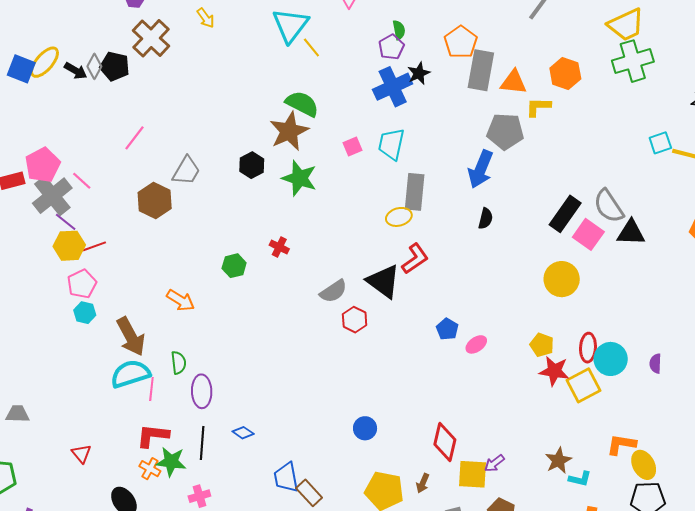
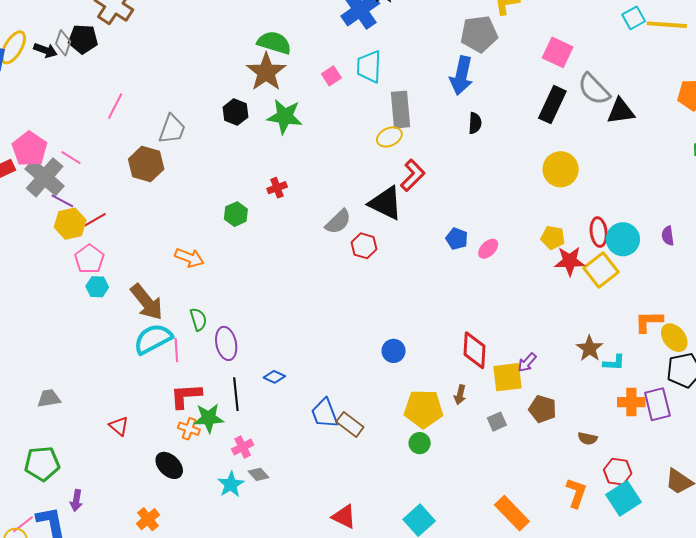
pink square: (588, 234) -> (558, 52), moved
red cross: (279, 247) -> (277, 188), turned -36

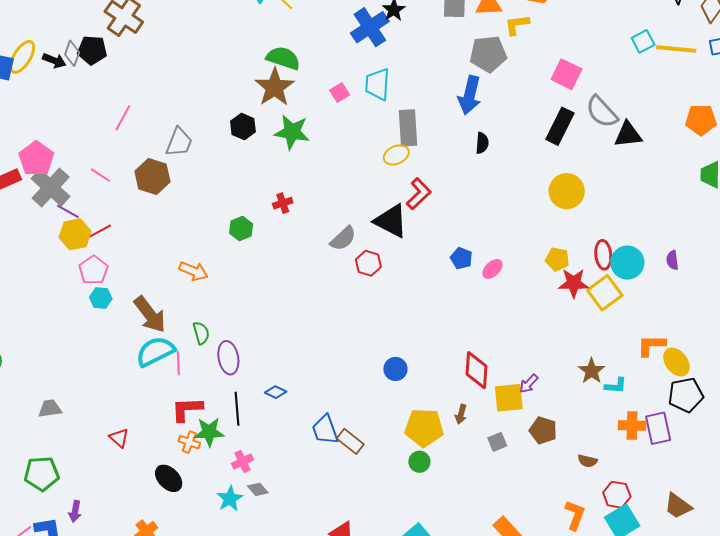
pink line: (71, 158) -> (100, 175), moved

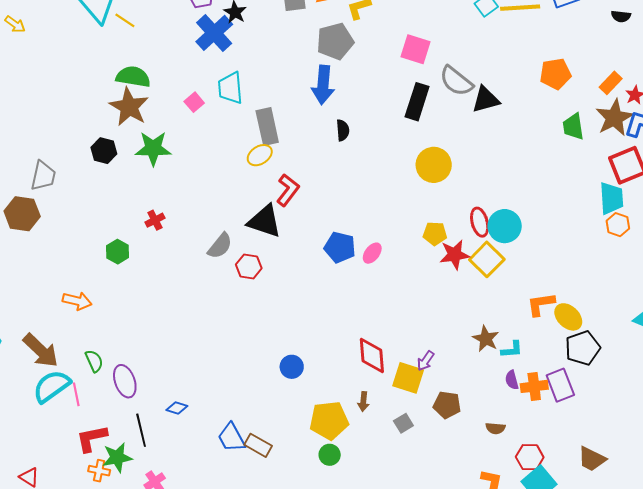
blue pentagon: (461, 258) -> (340, 247), size x1.4
purple semicircle: (672, 260) -> (512, 380), moved
yellow square: (509, 398) -> (408, 378), turned 32

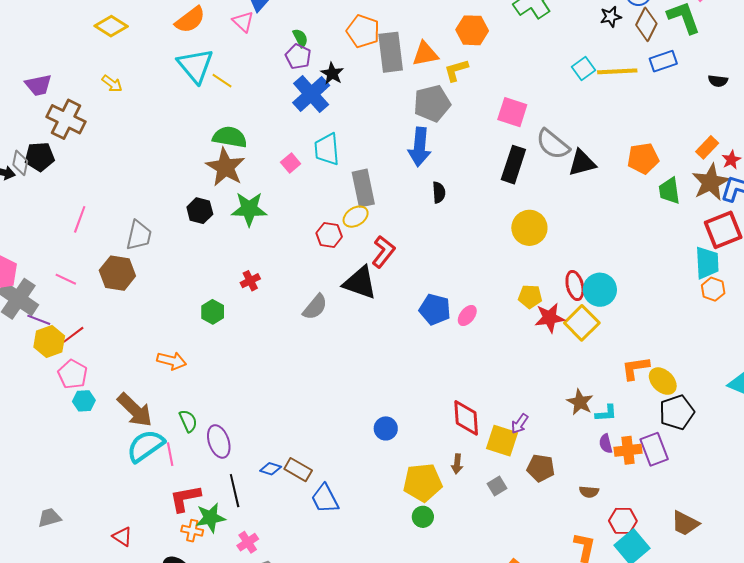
orange pentagon: (555, 74) -> (643, 158), moved
red hexagon: (249, 266) -> (329, 235), moved
brown rectangle: (258, 445) -> (298, 470), moved

